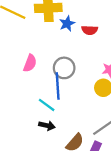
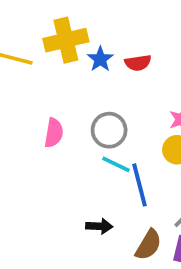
blue line: (58, 86) -> (140, 185), moved
cyan line: (47, 105) -> (116, 164), moved

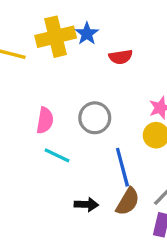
blue star: (100, 59) -> (87, 34), moved
cyan line: (116, 164) -> (57, 155), moved
brown semicircle: (148, 245) -> (128, 202), moved

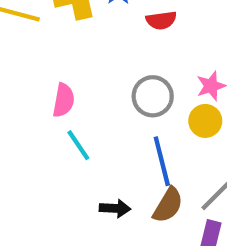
gray circle: (95, 118) -> (153, 96), moved
cyan line: (57, 155) -> (78, 145), turned 30

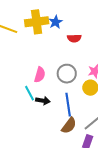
pink semicircle: (64, 100) -> (40, 75), moved
black arrow: (115, 208) -> (43, 101), moved

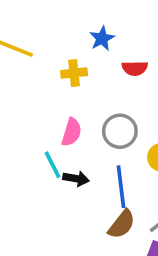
yellow cross: (37, 22) -> (74, 73), moved, size x0.6

